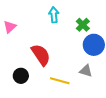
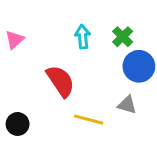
cyan arrow: (54, 15) -> (83, 37), moved
black circle: (21, 76) -> (18, 124), moved

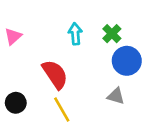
yellow line: (89, 120) -> (62, 110), moved, turned 45
black circle: (18, 124) -> (16, 103), moved

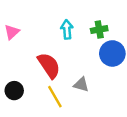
green cross: (112, 34) -> (99, 30), turned 35
gray triangle: (116, 96) -> (81, 85), moved

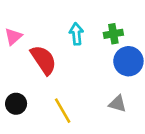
red semicircle: (49, 65) -> (43, 60), moved
gray triangle: (81, 85) -> (117, 104), moved

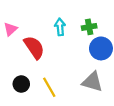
black circle: (16, 104) -> (21, 84), moved
gray triangle: (117, 104) -> (92, 82), size x1.5

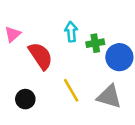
green cross: (89, 27) -> (95, 43), moved
yellow line: (49, 87) -> (71, 90), moved

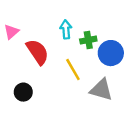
yellow line: (71, 90) -> (73, 70), moved

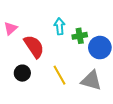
yellow line: (73, 70) -> (59, 75), moved
black circle: (23, 92) -> (22, 73), moved

